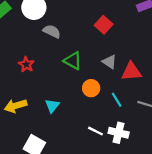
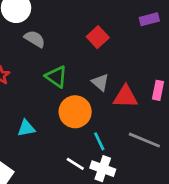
orange circle: (91, 88) -> (75, 112), size x1.5
cyan line: (117, 100) -> (99, 141), moved
cyan triangle: (52, 106) -> (26, 128), turned 35

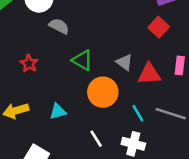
red square: (98, 37) -> (159, 27), moved
cyan line: (99, 141) -> (138, 113), moved
white line: (75, 164) -> (96, 139), moved, turned 30

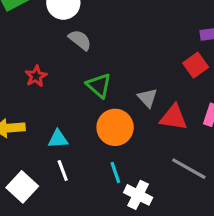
cyan line: (138, 113) -> (115, 172), moved
white line: (96, 139) -> (63, 171), moved

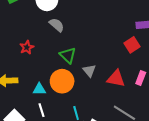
gray triangle: (147, 98) -> (89, 71), moved
orange circle: (115, 127) -> (62, 81), moved

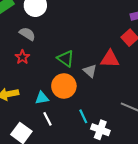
gray semicircle: (57, 25) -> (27, 34), moved
red triangle: (116, 79) -> (110, 59), moved

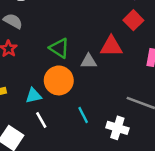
gray triangle: (90, 71) -> (89, 61), turned -40
white cross: (100, 130) -> (117, 128), moved

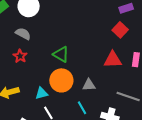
red triangle: (111, 46) -> (113, 60), moved
gray triangle: (89, 61) -> (89, 85), moved

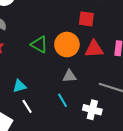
red square: (120, 30) -> (86, 19), moved, turned -35
orange circle: (61, 80) -> (67, 45), moved

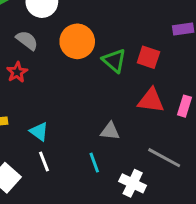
green triangle: (39, 44) -> (114, 61), moved
orange circle: (67, 45) -> (77, 41), moved
cyan triangle: (19, 86) -> (39, 132), turned 40

